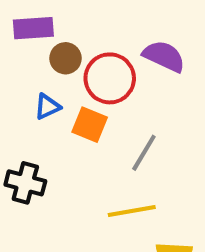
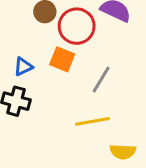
blue triangle: (47, 107) -> (23, 67), moved

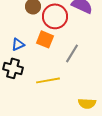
yellow line: (92, 121) -> (48, 80), moved

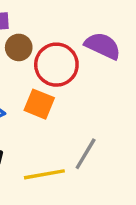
gray line: (72, 53) -> (86, 154), moved

